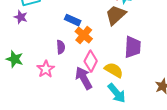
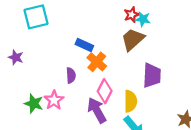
purple star: (21, 17) -> (16, 57), moved
green star: (15, 59) -> (34, 103), moved
yellow semicircle: (114, 70) -> (130, 101), turned 60

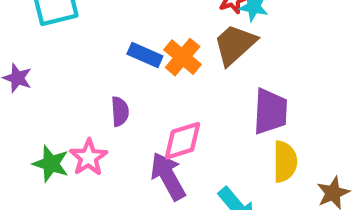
orange cross: (97, 62) -> (183, 57), moved
pink diamond: (105, 91) -> (183, 141), turned 45
yellow semicircle: (130, 101) -> (285, 162), moved

